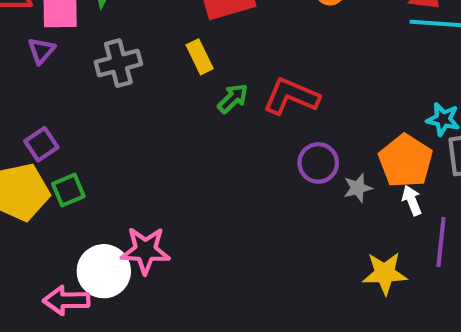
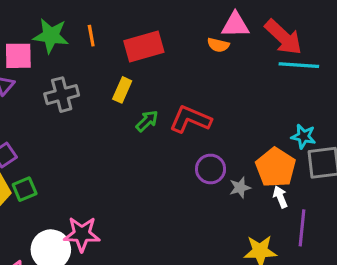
yellow rectangle: (200, 57) -> (122, 90), turned 50

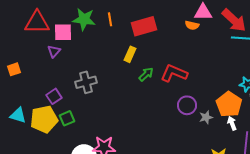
gray cross: (62, 95) -> (86, 82), moved

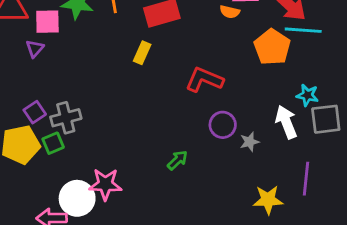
green arrow: (146, 74) -> (177, 160), moved
gray cross: (86, 82) -> (66, 118), moved
orange pentagon: (229, 104) -> (272, 47), moved
white arrow: (232, 123) -> (286, 122), moved, size x1.6

